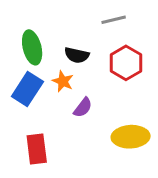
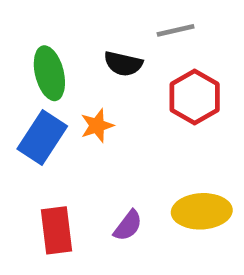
black semicircle: (77, 55) -> (123, 64), moved
orange star: (63, 81) -> (97, 126), turned 30
purple semicircle: (83, 107) -> (128, 226), moved

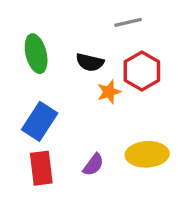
black semicircle: (123, 64) -> (90, 62), moved
orange star: (97, 126) -> (109, 92), moved
blue rectangle: (42, 138) -> (40, 121), moved

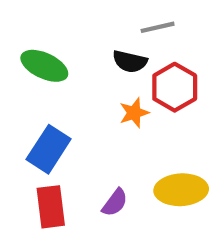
green ellipse: (36, 54) -> (44, 66), turned -51
black semicircle: (90, 62) -> (130, 62), moved

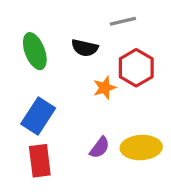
black semicircle: (130, 62) -> (85, 48), moved
green ellipse: (44, 66) -> (35, 51), turned 44
purple semicircle: (115, 203) -> (100, 148), moved

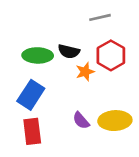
black semicircle: (85, 48) -> (69, 51), moved
green ellipse: (35, 51) -> (38, 55), moved, turned -68
purple semicircle: (100, 148) -> (81, 121), turned 102

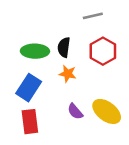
black semicircle: (69, 51) -> (64, 47), turned 84
orange star: (85, 72) -> (68, 74), moved, turned 30
yellow ellipse: (115, 121) -> (107, 111), turned 40

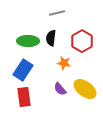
gray line: (93, 16) -> (57, 13), moved
orange star: (68, 74) -> (64, 63), moved

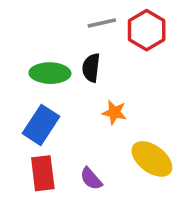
red hexagon: (82, 41) -> (147, 30), moved
purple semicircle: (60, 89) -> (91, 179), moved

